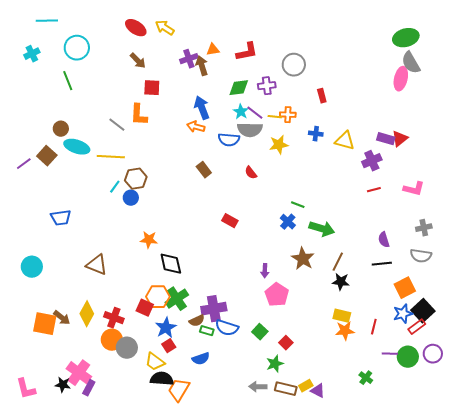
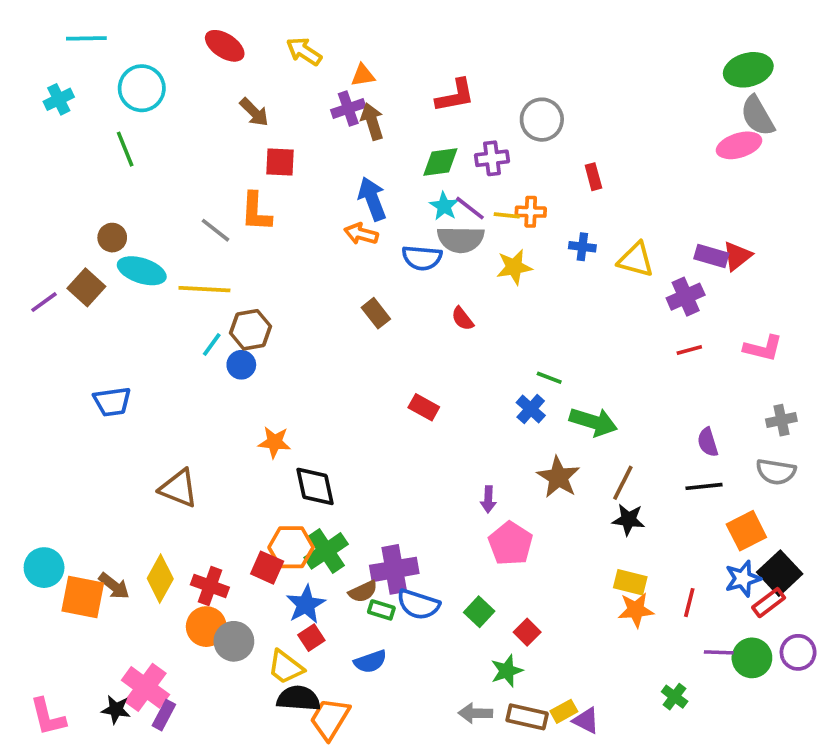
red ellipse: (136, 28) -> (225, 46), moved
orange triangle: (213, 50) -> (363, 75), moved
pink ellipse: (401, 79) -> (739, 145), turned 60
cyan circle: (32, 267) -> (44, 568), moved

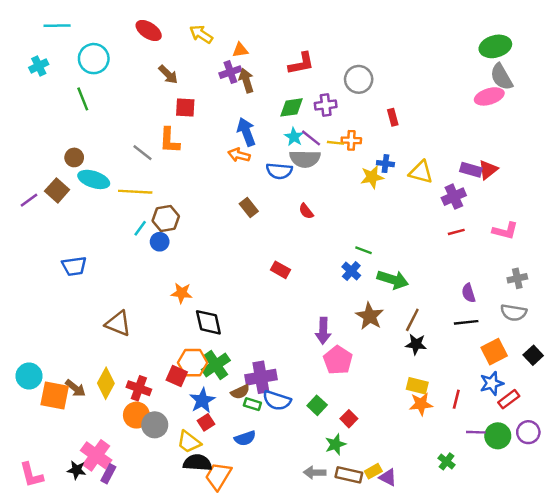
yellow star: (514, 267) -> (372, 177), moved
purple arrow: (488, 499) -> (323, 331), size x1.5
black square: (780, 573) -> (533, 355), moved, size x0.7

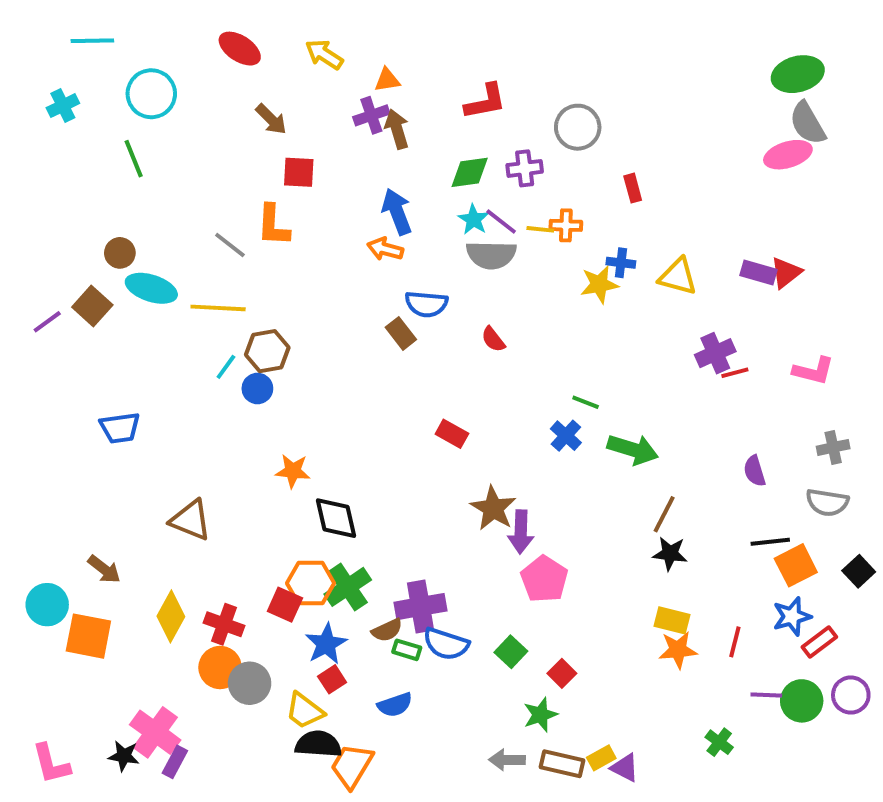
blue semicircle: (279, 171) -> (426, 304), moved
purple cross: (454, 197) -> (715, 353), moved
brown star: (370, 316) -> (493, 508), moved
black line: (466, 322) -> (770, 542), moved
brown arrow: (75, 388) -> (104, 569), moved

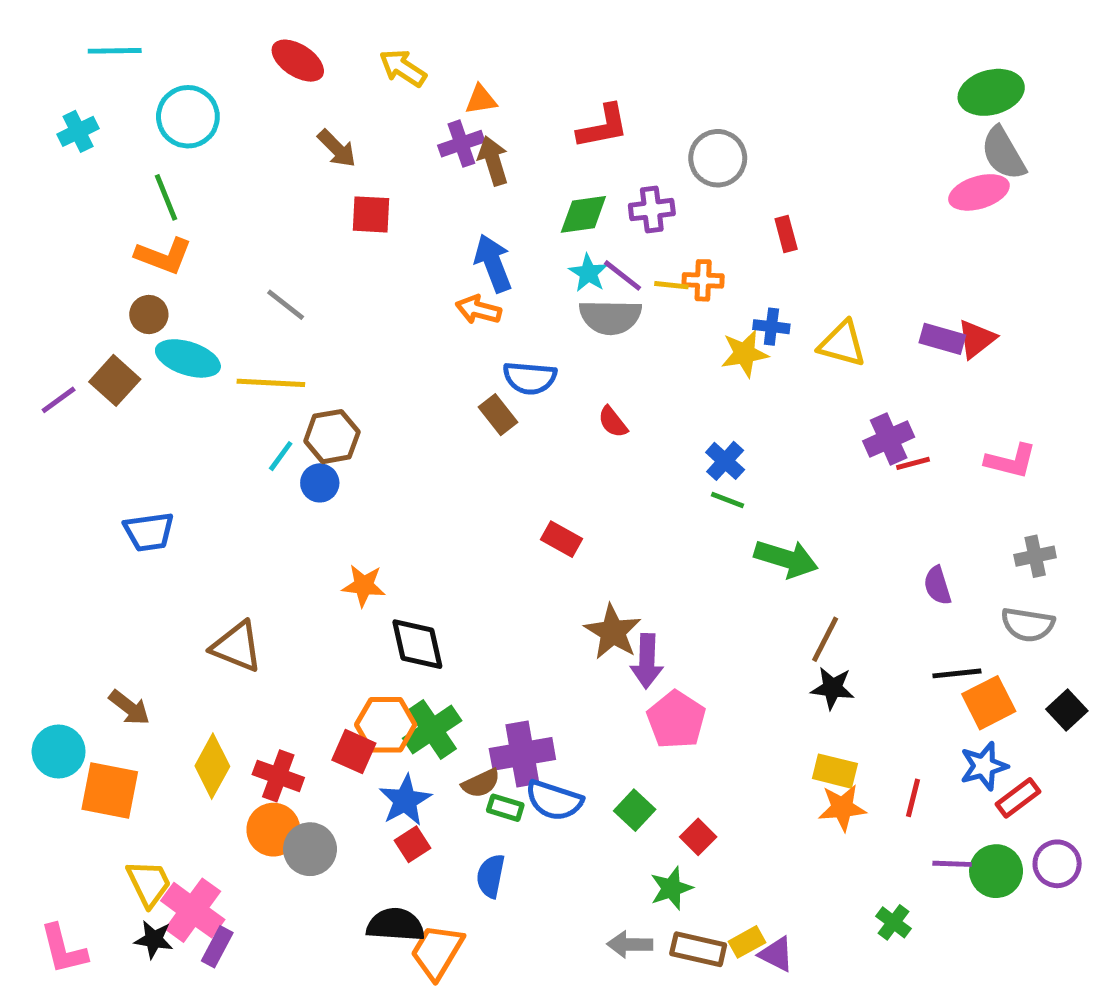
orange L-shape: (273, 225) -> (164, 256), moved, turned -72
blue cross: (566, 436) -> (725, 461), moved
blue semicircle: (395, 705) -> (491, 876), turned 120
yellow trapezoid: (305, 711) -> (149, 883), moved, turned -153

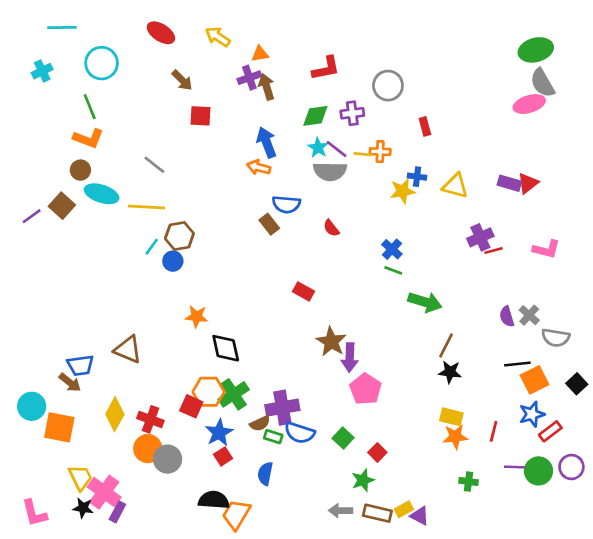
blue trapezoid: (149, 532) -> (80, 365), moved
gray cross: (1035, 556) -> (529, 315), moved, turned -36
green cross: (893, 922) -> (468, 482), moved, turned -30

